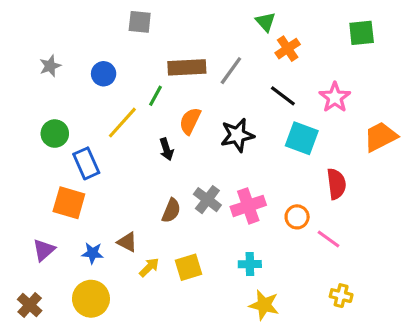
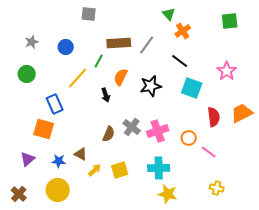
pink star: (335, 97) -> (227, 71), moved
green circle: (55, 134) -> (27, 74), moved
orange trapezoid: (380, 137) -> (242, 113), moved
cyan cross: (250, 264) -> (159, 168), size x1.5

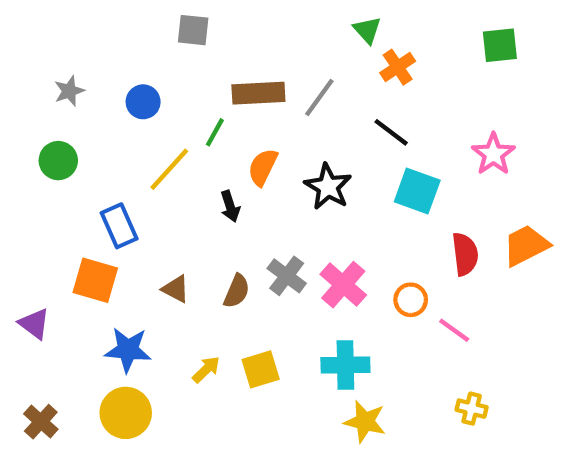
black star: (151, 86) -> (328, 187), turned -30
pink cross: (158, 131) -> (343, 285), turned -30
brown triangle: (81, 154) -> (176, 289), moved
purple triangle: (28, 159) -> (34, 324), moved, turned -42
blue star: (59, 161) -> (128, 350), size x1.5

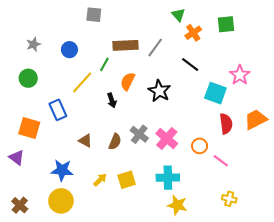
green square: (500, 45) -> (226, 24), moved
cyan square: (417, 191) -> (215, 93), moved
orange square: (95, 280) -> (29, 128), moved

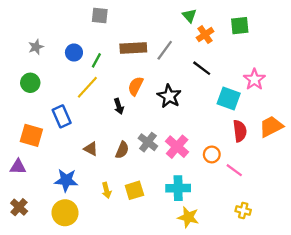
green line: (104, 64) -> (96, 60), moved
purple triangle: (17, 158) -> (18, 167), turned -35
yellow arrow: (100, 180) -> (106, 190), turned 120
brown cross: (20, 205) -> (19, 207), moved

